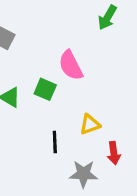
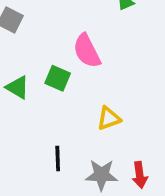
black line: (55, 142) -> (58, 158), moved
red arrow: (114, 153) -> (140, 175), moved

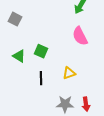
pink semicircle: (87, 51) -> (80, 36), moved
black line: (58, 158) -> (41, 78), moved

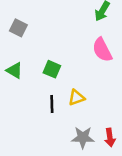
green triangle: (19, 56) -> (14, 70), moved
yellow triangle: (69, 73) -> (76, 98), moved

